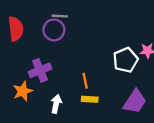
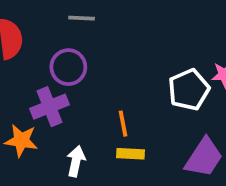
purple circle: (54, 30) -> (68, 67), moved
orange star: (23, 91) -> (21, 140), turned 30

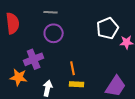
purple circle: (68, 67) -> (54, 33), moved
white pentagon: (189, 90) -> (108, 28), moved

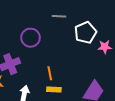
gray line: (51, 12) -> (59, 16), moved

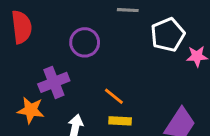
orange line: (50, 73) -> (114, 96), turned -40

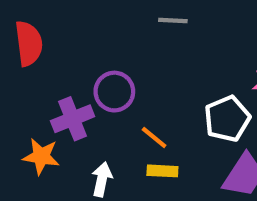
white pentagon: (168, 35) -> (227, 119), moved
purple circle: (85, 42) -> (114, 92), moved

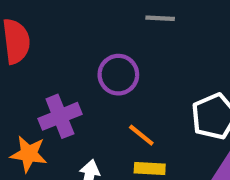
purple circle: (114, 92) -> (118, 75), moved

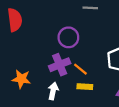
purple cross: (60, 116) -> (60, 65), moved

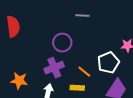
orange line: (80, 69) -> (84, 72), moved

